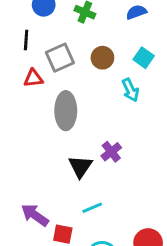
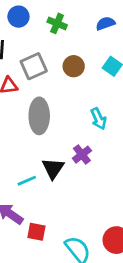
cyan arrow: (130, 90) -> (99, 119), moved
cyan line: (92, 208) -> (27, 181), moved

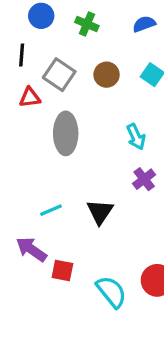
gray square: (34, 66) -> (59, 75), turned -32
purple cross: (82, 155) -> (144, 179), moved
black triangle: (53, 168) -> (100, 212), moved

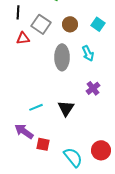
gray ellipse: (66, 133) -> (62, 57), moved
cyan arrow: (136, 137) -> (88, 53), moved

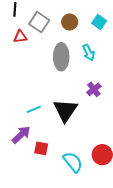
black triangle: (66, 108) -> (65, 110), size x1.4
purple arrow: (24, 131) -> (21, 135), turned 102

